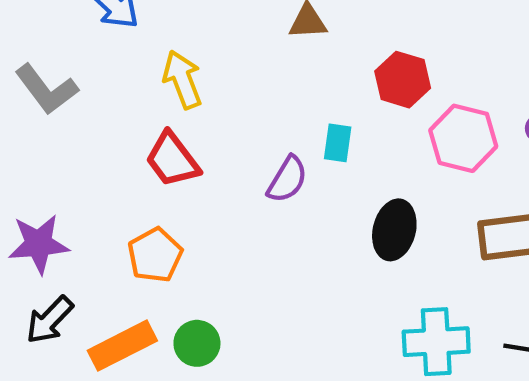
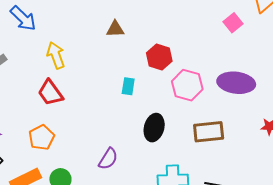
purple semicircle: (287, 179) -> (108, 159), moved

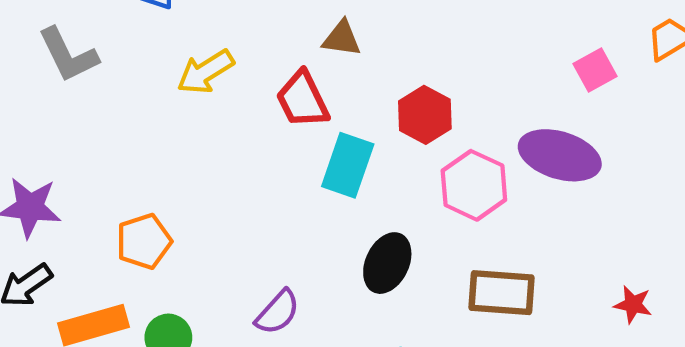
yellow arrow: (56, 55) -> (205, 72), turned -112
purple ellipse: (236, 83) -> (560, 155), moved
cyan rectangle: (128, 86) -> (348, 165), size x1.6
red trapezoid: (50, 93) -> (303, 100), moved

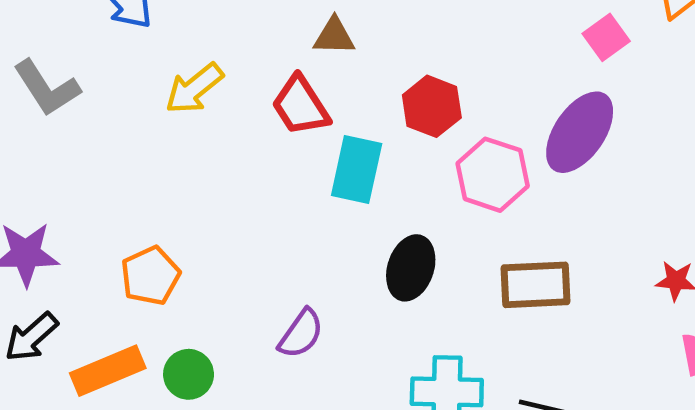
purple ellipse: (560, 155) -> (580, 132), turned -66

